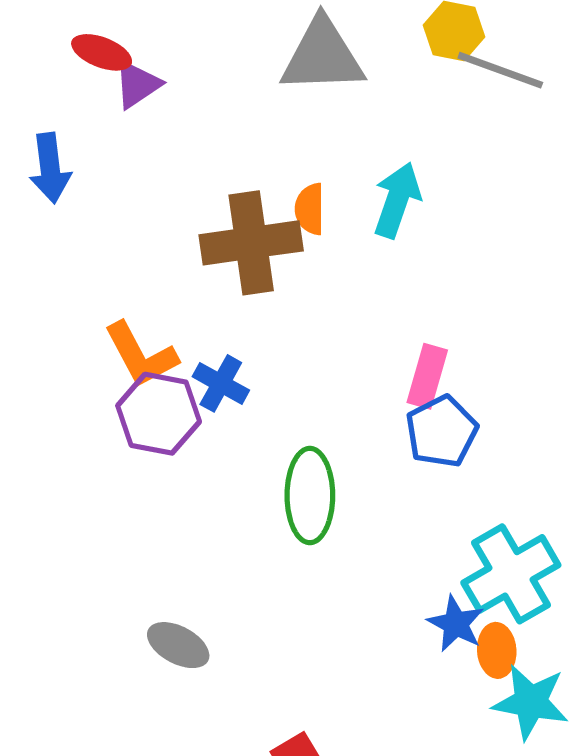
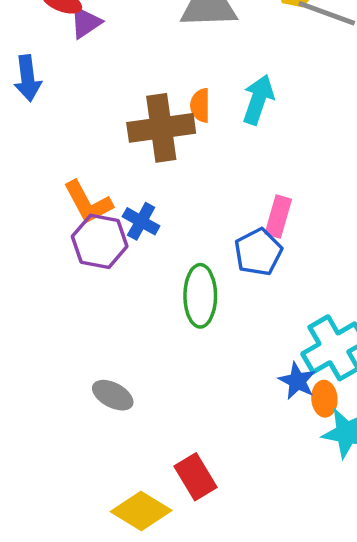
blue pentagon: (442, 431) -> (258, 252), moved

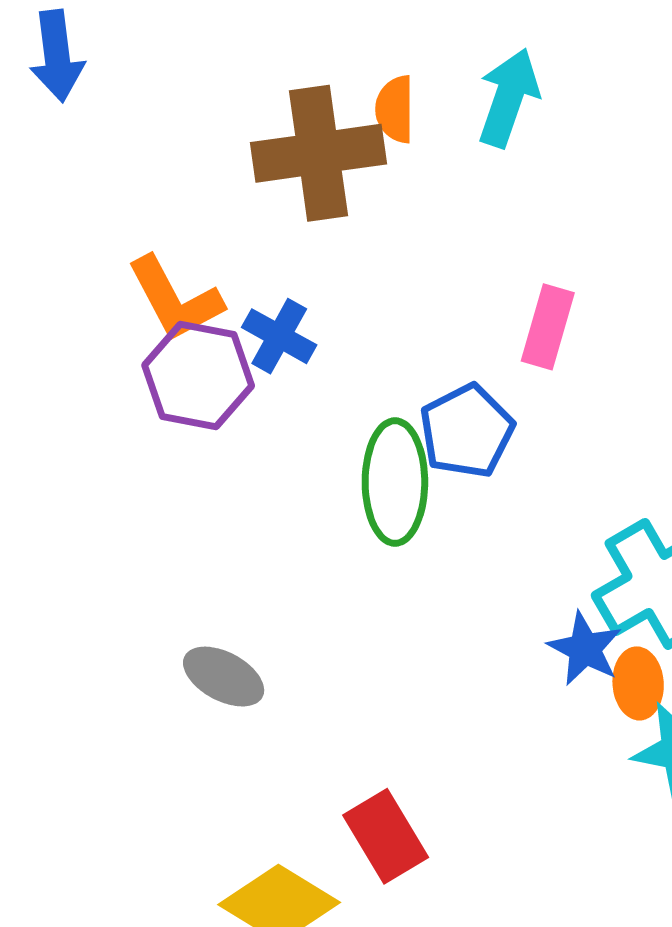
blue pentagon: (258, 252) -> (467, 431), moved

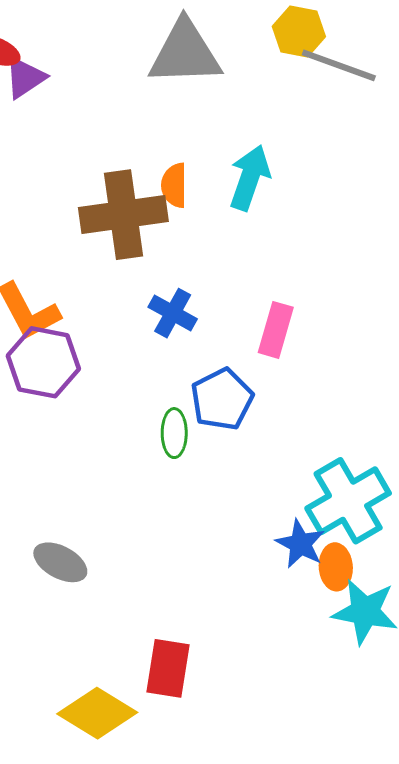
blue cross: (279, 336) -> (173, 313), moved
green ellipse: (395, 482) -> (174, 433), size x0.6
red rectangle: (386, 836) -> (168, 668), turned 40

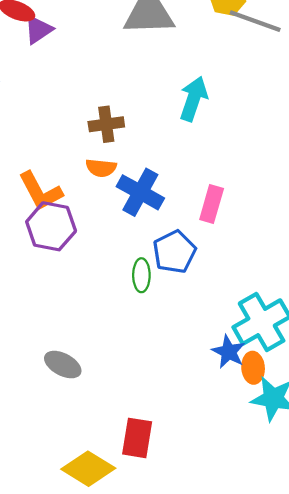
orange semicircle: (174, 185) -> (101, 168), moved, turned -84
brown cross: (123, 215) -> (106, 124), size x0.6
blue cross: (173, 313) -> (140, 192), size x1.4

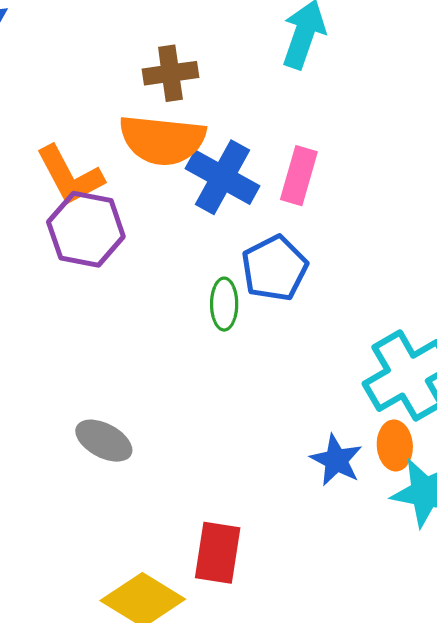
orange semicircle: (101, 168) -> (162, 140), size x1.8
pink rectangle: (212, 204) -> (299, 176), moved
blue star: (229, 352) -> (336, 460), moved

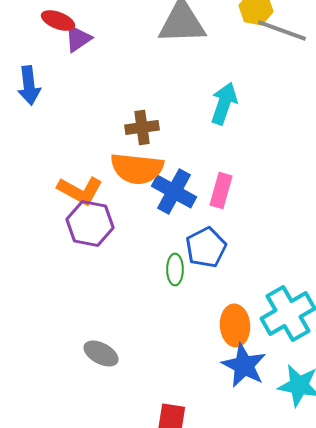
orange L-shape: (70, 176) -> (80, 190), turned -33
orange ellipse: (395, 445) -> (235, 325), moved, size x1.4
blue star: (336, 460) -> (244, 365), size x1.4

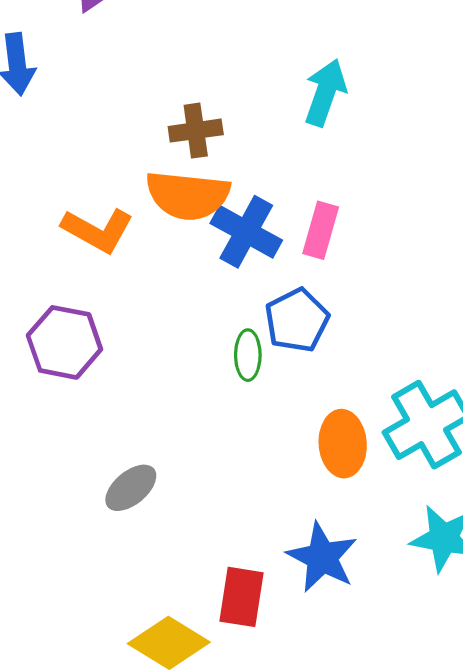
purple hexagon: (90, 223) -> (64, 342), moved
gray ellipse: (101, 353) -> (131, 488), turned -68
blue star: (244, 365) -> (322, 557), moved

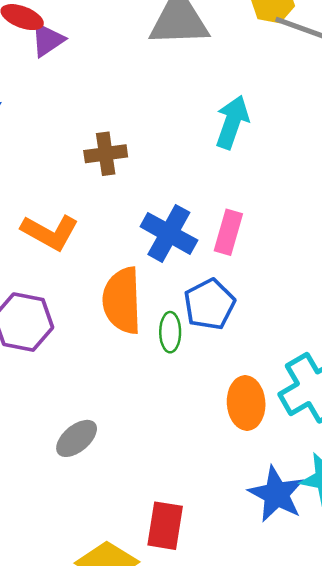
brown cross: (196, 131) -> (106, 154), moved
orange semicircle: (188, 195) -> (122, 301), moved, turned 82
blue star: (322, 557) -> (276, 494), moved

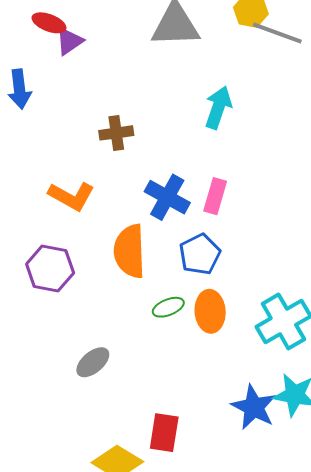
green ellipse: (170, 332) -> (168, 307), moved, turned 68
orange ellipse: (246, 403) -> (210, 311), moved

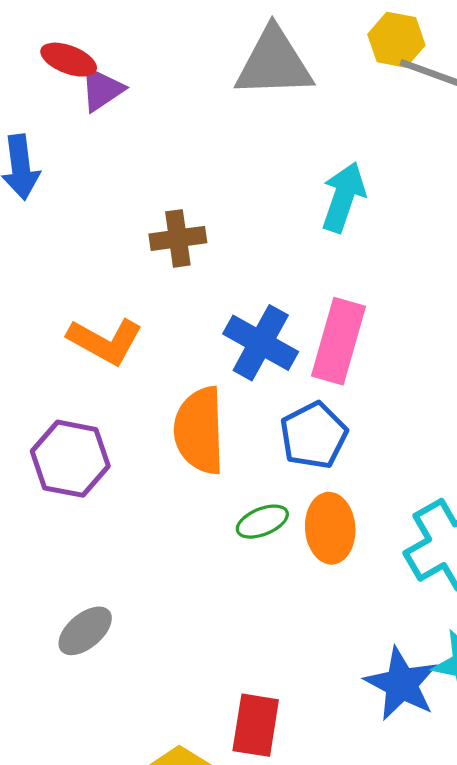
pink rectangle: (215, 196) -> (338, 341), size x1.4
gray ellipse: (93, 362) -> (85, 631), moved

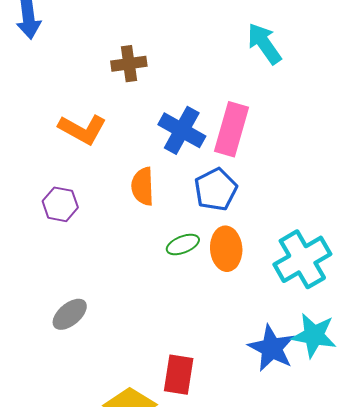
cyan arrow: (343, 197) -> (264, 44), moved, turned -54
orange semicircle: (199, 431) -> (143, 186), size x0.7
purple hexagon: (70, 459) -> (60, 204), size x0.7

